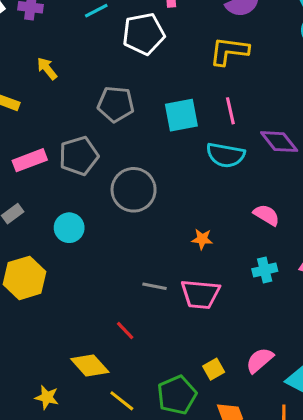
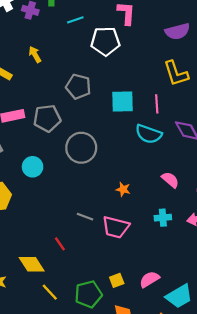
yellow L-shape: (229, 51) -> (176, 73), moved, turned -124

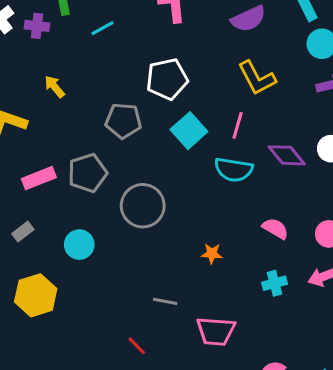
white pentagon: (105, 41) -> (167, 79), moved
cyan square: (122, 101) -> (189, 131), turned -30
pink line: (157, 104) -> (238, 125), turned 30
pink trapezoid: (116, 227) -> (216, 331), moved

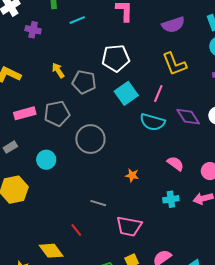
purple cross: (37, 26) -> (33, 30), moved
yellow arrow: (55, 87) -> (58, 70), moved

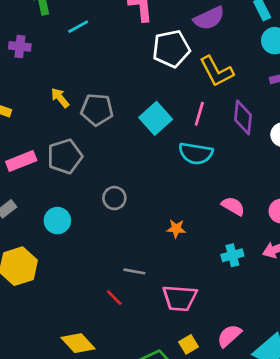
white pentagon: (116, 58) -> (171, 49), moved
purple diamond: (188, 117) -> (243, 117), moved, turned 45
gray circle: (90, 139) -> (114, 198), moved, size x0.6
red line: (76, 230) -> (114, 298), moved

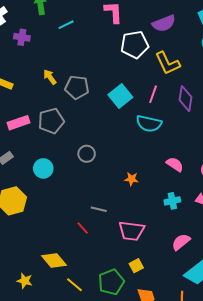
pink semicircle: (229, 336) -> (181, 242), moved

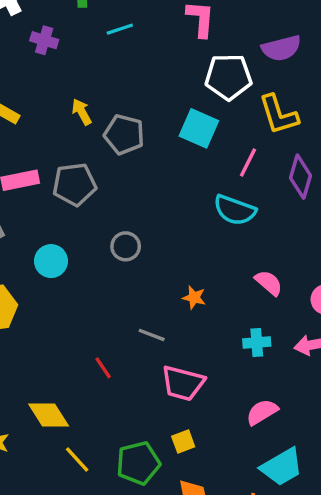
cyan square: (120, 96) -> (199, 128), moved, turned -35
gray line: (99, 209) -> (152, 335), moved

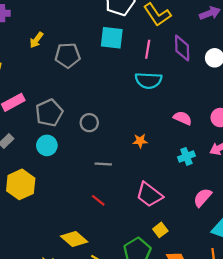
yellow arrow: (82, 112) -> (36, 40), moved, turned -98
gray pentagon: (74, 184) -> (49, 113), moved
gray line: (152, 335) -> (103, 164), moved
pink trapezoid: (183, 383) -> (149, 195), turned 40

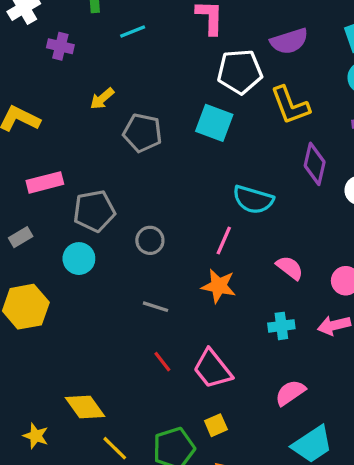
pink line: (148, 49) -> (224, 241), moved
orange star: (140, 141) -> (219, 286), size x1.5
red line: (98, 200) -> (162, 362), moved

